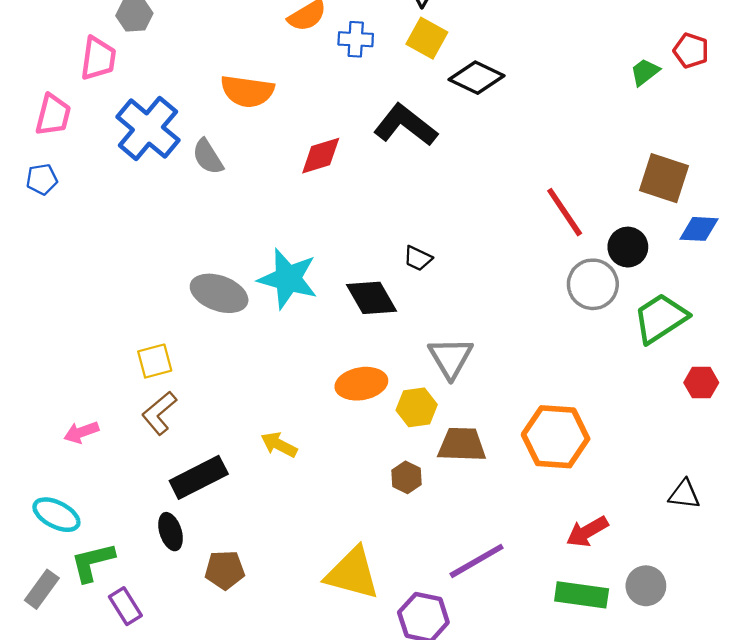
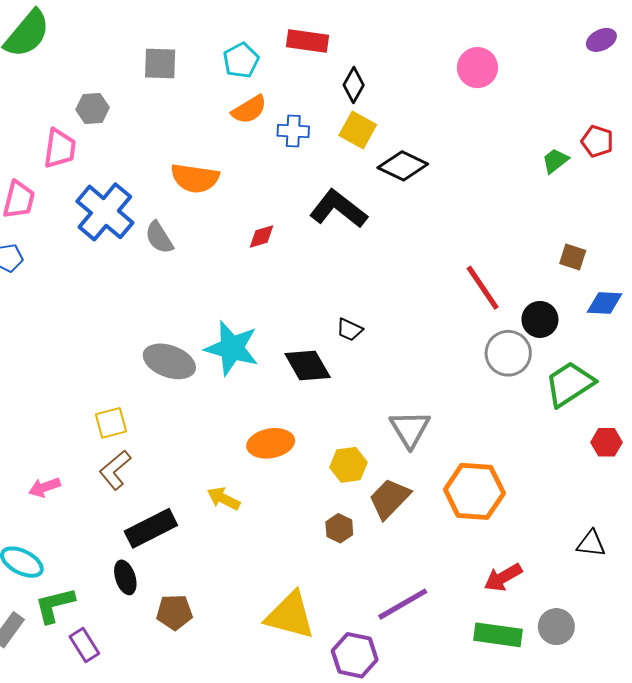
red diamond: (321, 156) -> (261, 236), size x0.7
brown square: (664, 178) -> (573, 257), size x0.6
gray triangle: (451, 358) -> (410, 429), moved
orange ellipse: (361, 384) -> (271, 443), moved
brown trapezoid: (462, 445) -> (389, 499), turned -48

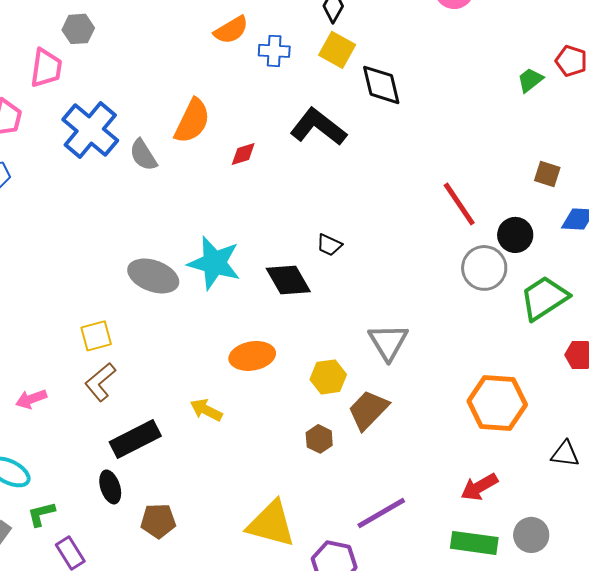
black diamond: (403, 166) -> (381, 85), turned 51
orange semicircle: (195, 178) -> (192, 121), moved, turned -72
orange hexagon: (474, 491) -> (497, 403), moved
green L-shape: (55, 605) -> (41, 514), size x0.7

